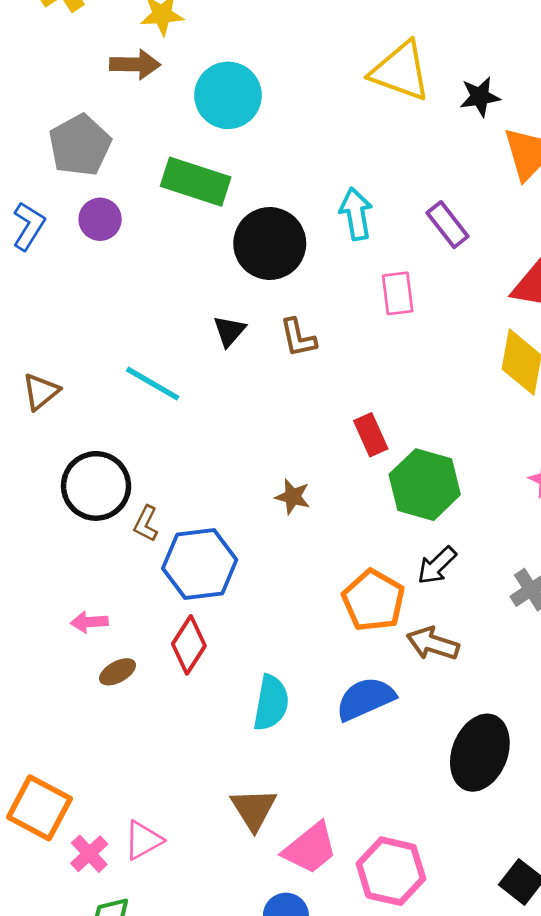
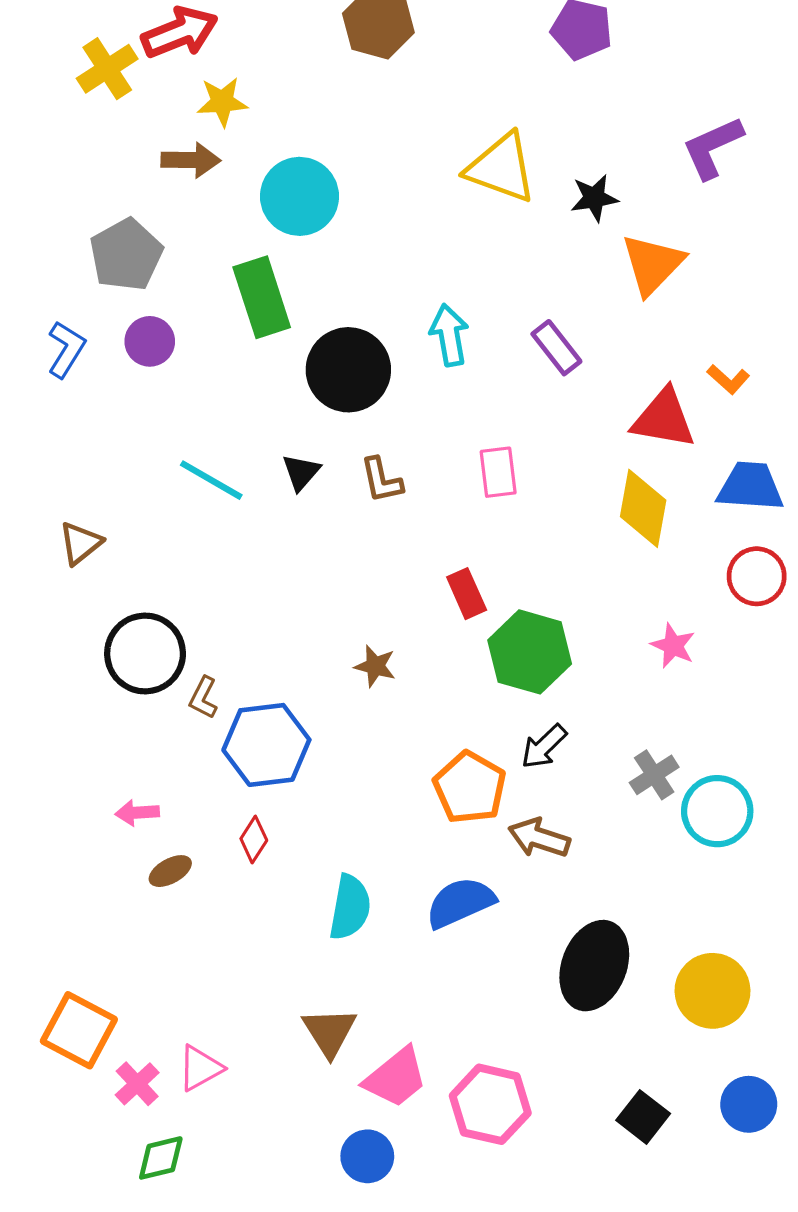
green rectangle: (196, 182) -> (262, 297), turned 54
pink rectangle: (398, 293) -> (498, 472), moved
cyan line: (153, 384) -> (211, 480), moved
red diamond: (189, 645) -> (254, 839), size x0.7

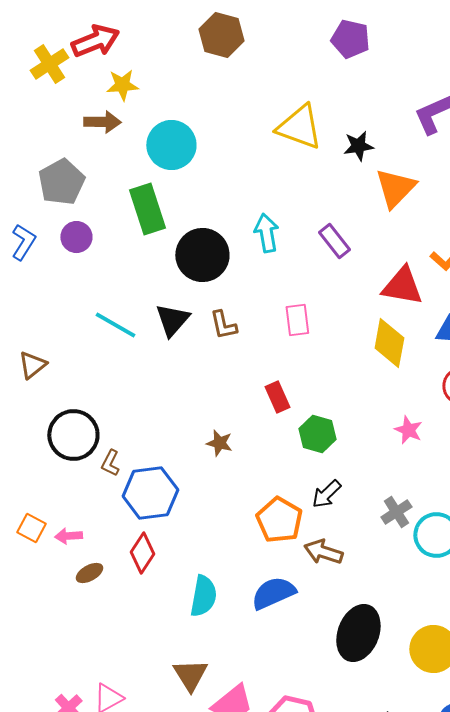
black triangle: (301, 472) -> (172, 320), size x1.4
green hexagon: (530, 652) -> (317, 434), size x0.7
red diamond: (254, 839) -> (142, 553), size x1.4
orange square: (79, 1030) -> (31, 528), moved, size x0.6

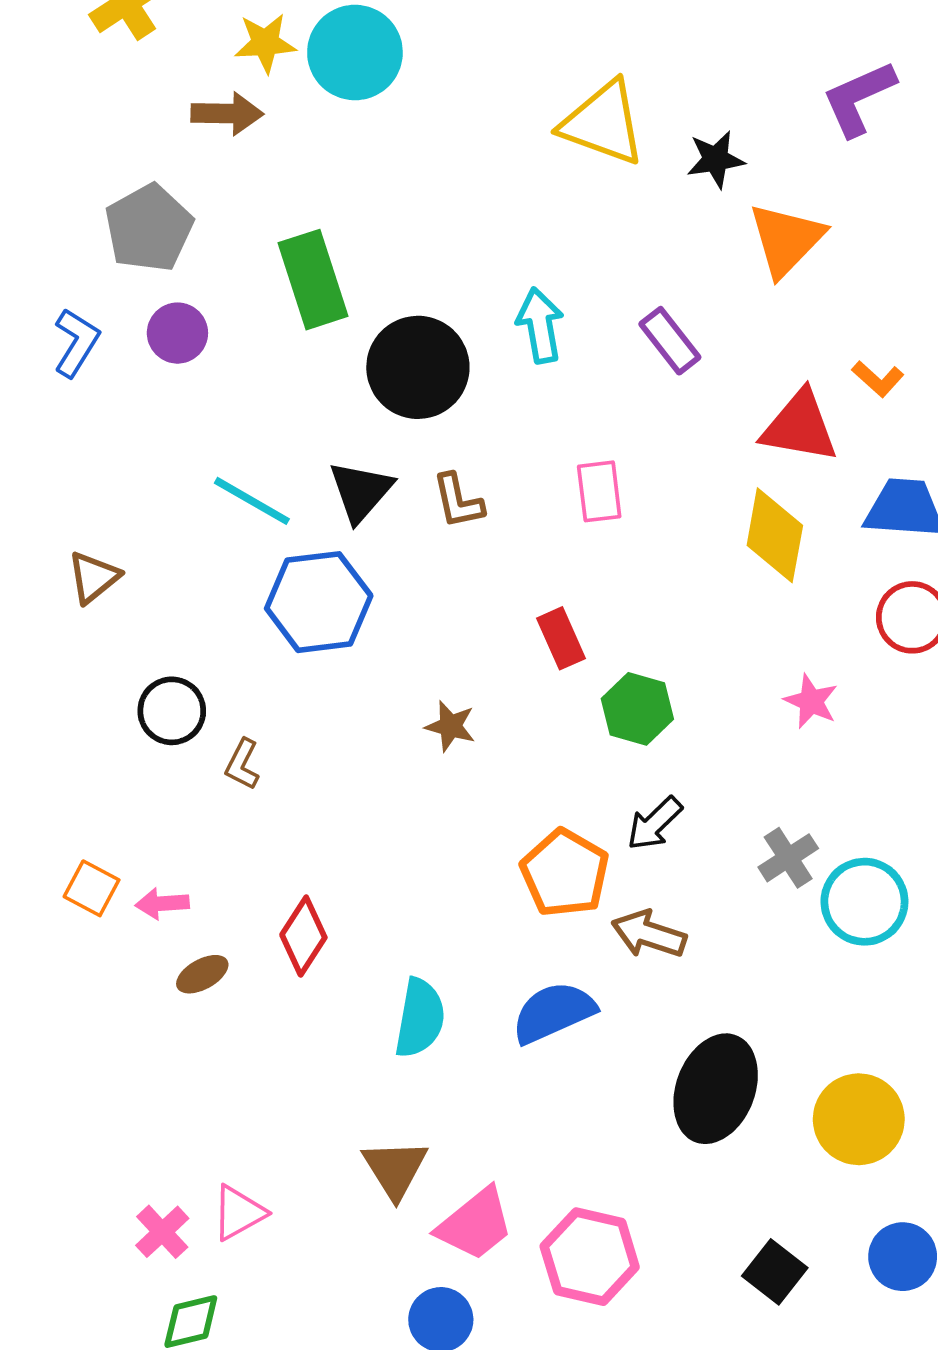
cyan circle: (171, 145) -> (355, 52), moved
black circle: (73, 435) -> (172, 711), size x0.7
blue hexagon: (150, 493) -> (319, 602), moved

